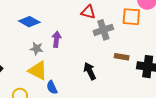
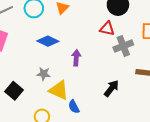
gray star: (37, 49) -> (44, 74), moved
black arrow: (90, 71) -> (111, 88), turned 66

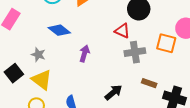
gray star: (44, 74) -> (38, 55), moved
yellow triangle: (59, 90) -> (42, 80), moved

